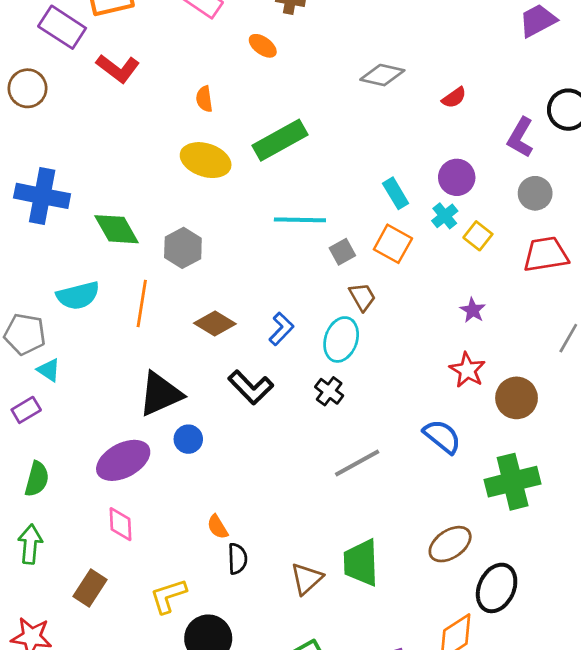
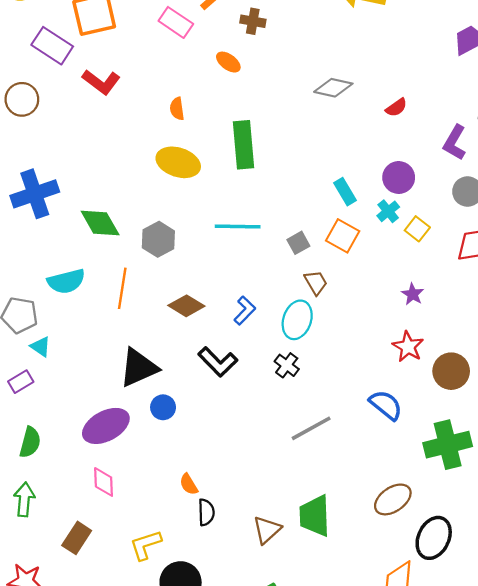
green rectangle: (280, 140) -> (244, 145), turned -66
blue cross: (42, 196) -> (35, 194), turned -30
cyan line: (300, 220) -> (238, 227), moved

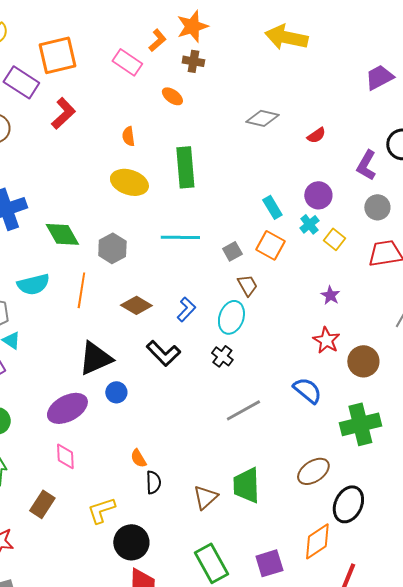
red L-shape: (101, 82) -> (63, 113), turned -80

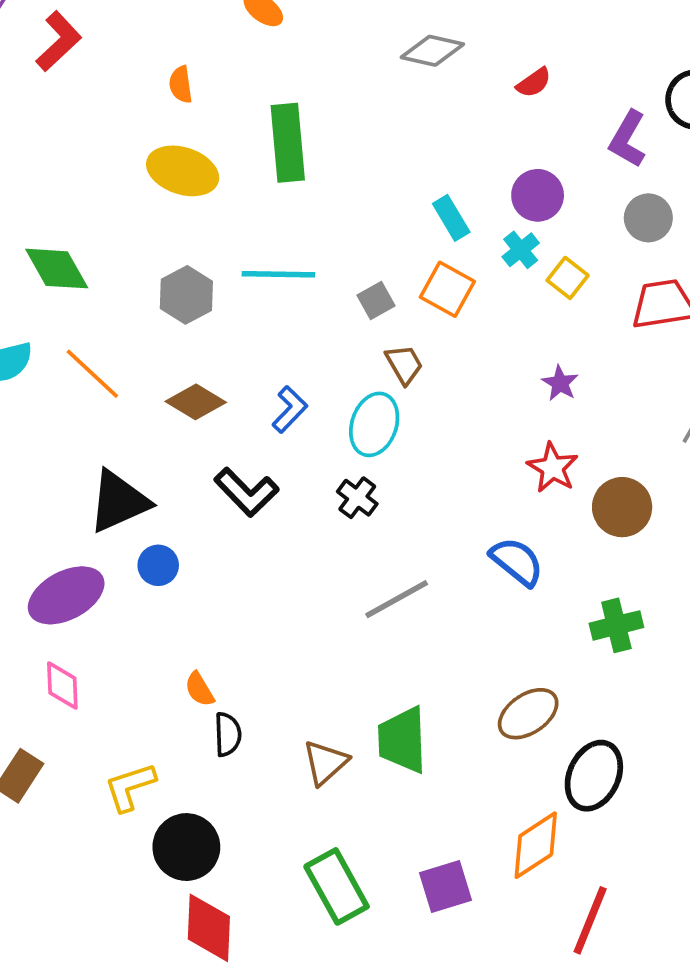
gray hexagon: (112, 248) -> (186, 295), moved
orange line: (81, 290) -> (92, 374), turned -56
green cross: (360, 424) -> (616, 625), size x0.7

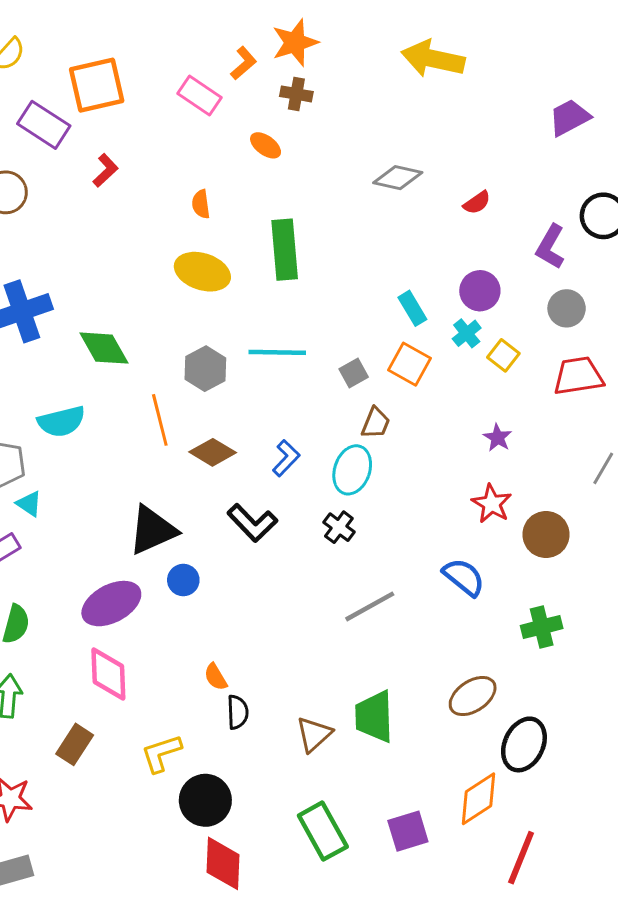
red L-shape: (59, 41) -> (105, 170), size x0.7
brown trapezoid: (404, 364) -> (376, 423), turned 52
orange line: (92, 374) -> (160, 420), moved, turned 33
pink diamond: (62, 686) -> (108, 674), size x1.4

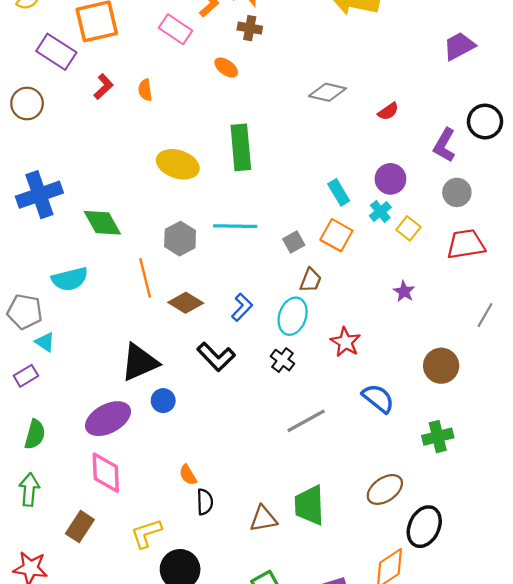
orange semicircle: (201, 204) -> (145, 90), moved
red star: (492, 504) -> (345, 342), moved
brown triangle: (314, 734) -> (263, 519), turned 32

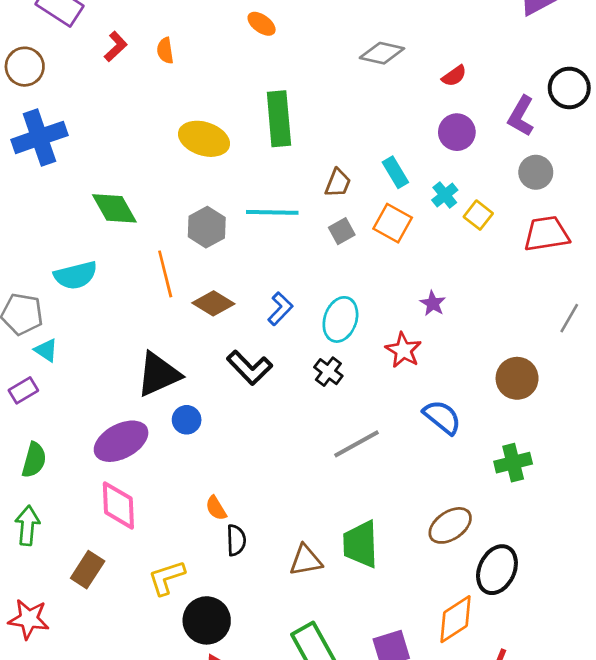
purple circle: (390, 179) -> (457, 132), moved
blue cross: (39, 195) -> (39, 137), moved
brown trapezoid: (311, 280) -> (338, 183), moved
purple star: (404, 291) -> (433, 303), moved

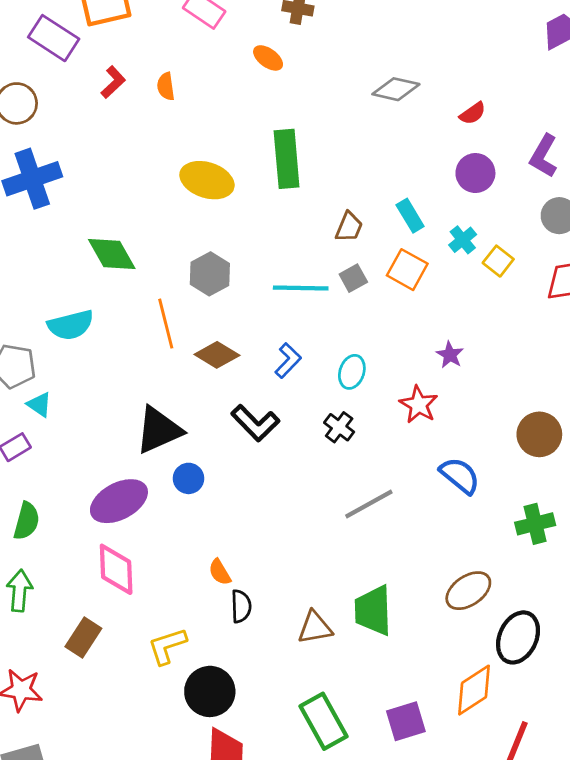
cyan line: (272, 212) -> (301, 288), moved
cyan ellipse: (340, 319) -> (352, 372), size x0.7

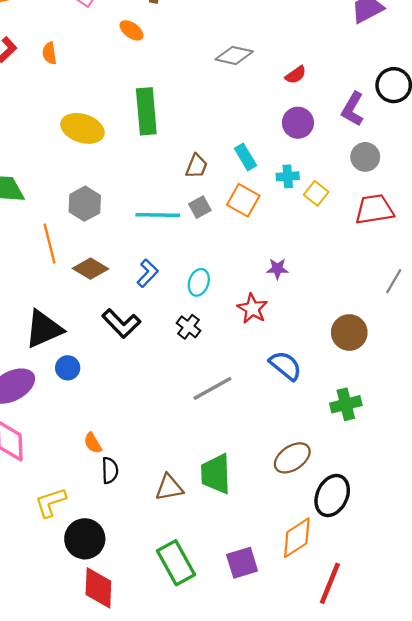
cyan cross: (463, 240) -> (288, 176), turned 35
purple star: (450, 355) -> (277, 269), turned -30

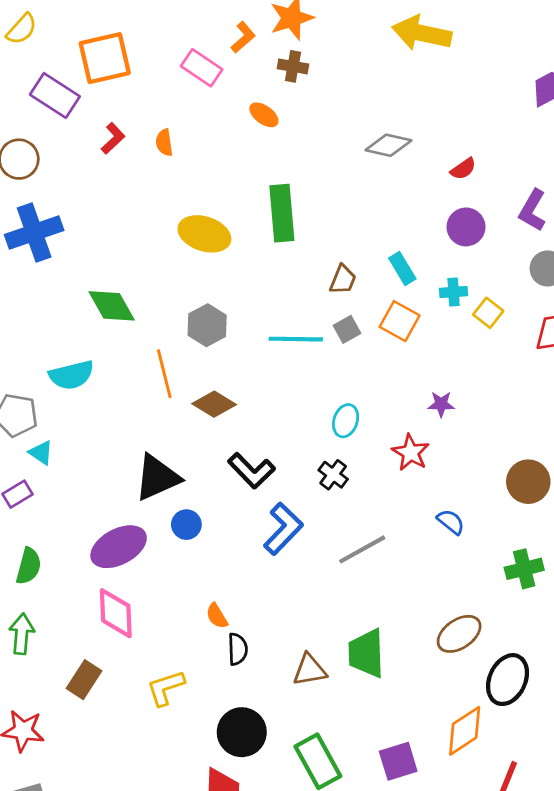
blue L-shape: (147, 273) -> (283, 529), moved, size x1.5
blue semicircle: (285, 366) -> (451, 522), size x0.7
black circle: (85, 539) -> (242, 732), moved

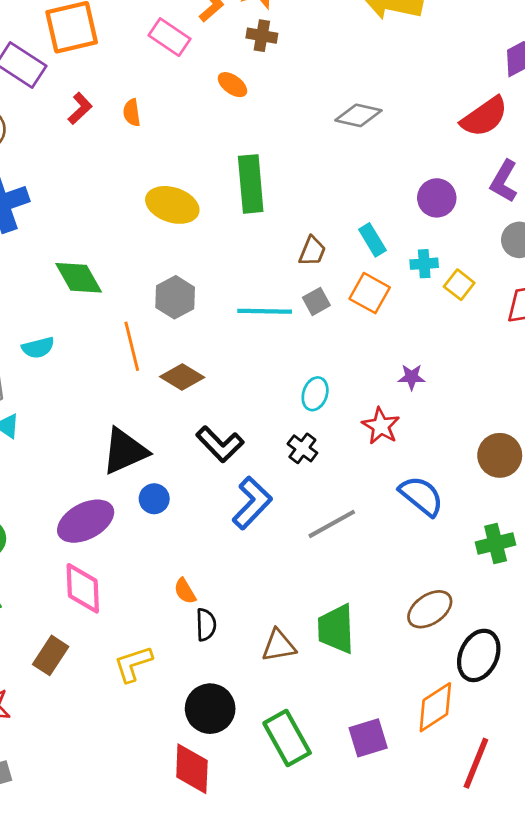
red semicircle: (463, 169) -> (484, 117), moved, size x1.8
cyan semicircle: (72, 375) -> (38, 348), size x0.7
blue semicircle: (451, 522) -> (421, 496), size x1.6

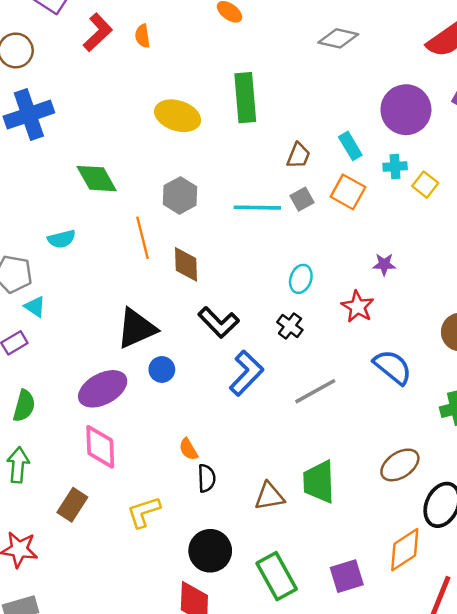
red L-shape: (80, 108) -> (98, 32), size x1.4
purple circle: (437, 198) -> (406, 110), size x1.5
brown diamond: (182, 377) -> (186, 264), turned 57

